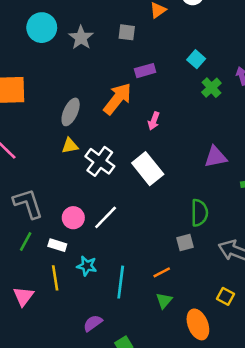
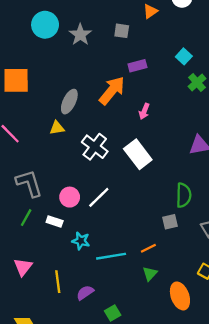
yellow triangle: (70, 146) -> (57, 128), moved
yellow line: (55, 278) -> (58, 282), moved
cyan line: (121, 282) -> (111, 256), turned 72

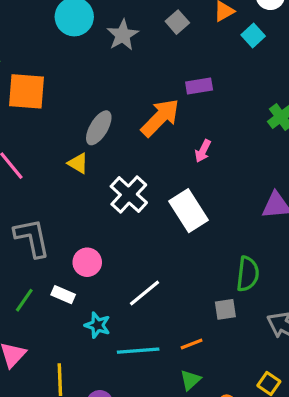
gray square: (122, 31) -> (177, 22), moved, turned 35
cyan square: (184, 56) -> (253, 35), moved
yellow triangle: (57, 128) -> (78, 163), turned 35
white line: (99, 197) -> (144, 293), moved
green line: (26, 218) -> (24, 300), moved

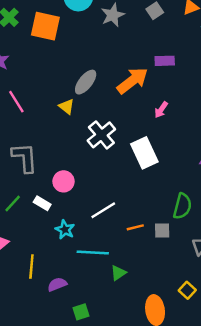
orange square: (27, 91) -> (45, 26), moved
orange line: (192, 344) -> (135, 227), moved
green triangle: (190, 380) -> (118, 273), moved

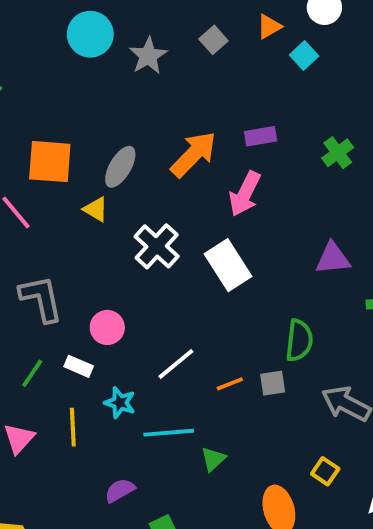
orange square: (45, 26) -> (50, 162), moved
purple rectangle: (165, 61) -> (261, 136), moved
pink arrow: (161, 110) -> (245, 194), size x1.6
yellow line: (31, 266) -> (73, 427), moved

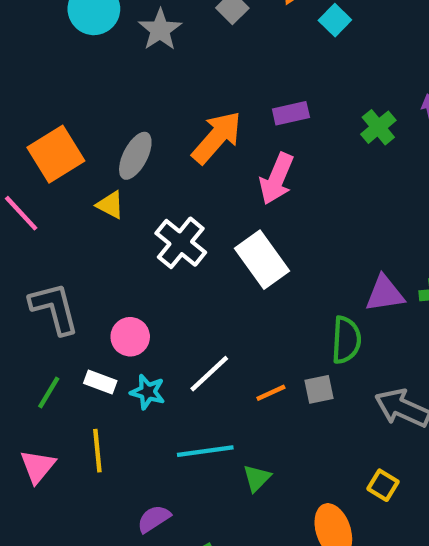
orange square: (50, 162) -> (56, 154), turned -33
purple triangle: (333, 258) -> (385, 294), moved
cyan star: (120, 403) -> (148, 392), moved

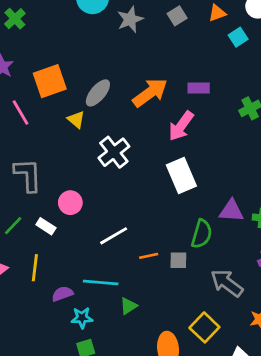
white rectangle: (262, 260) -> (181, 176), moved
cyan star: (148, 392) -> (82, 318), moved, turned -30
yellow square: (383, 485) -> (204, 327), size x1.5
purple semicircle: (154, 519) -> (62, 294), moved

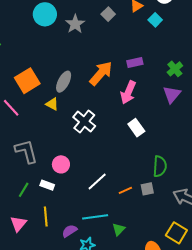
white rectangle: (181, 176) -> (136, 128), size x0.7
purple triangle: (231, 211) -> (172, 94), moved, turned -42

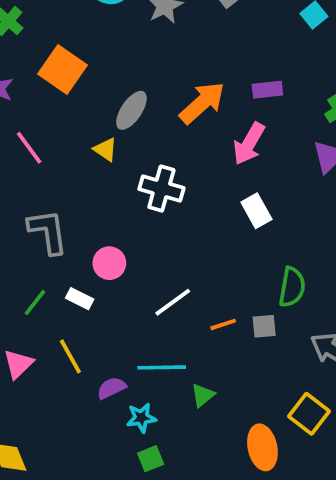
orange square: (27, 81) -> (62, 69), moved, turned -30
white cross: (84, 122) -> (161, 189), turned -30
yellow line: (46, 217) -> (70, 356), turned -30

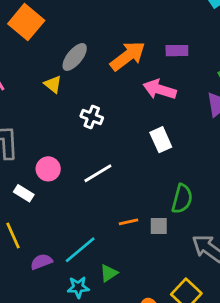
pink arrow: (249, 144) -> (160, 89), turned 72
white cross: (161, 189) -> (92, 117), size x0.7
white line: (173, 302) -> (98, 173), moved
cyan line: (162, 367) -> (80, 250), turned -44
cyan star: (141, 418) -> (78, 287), moved

